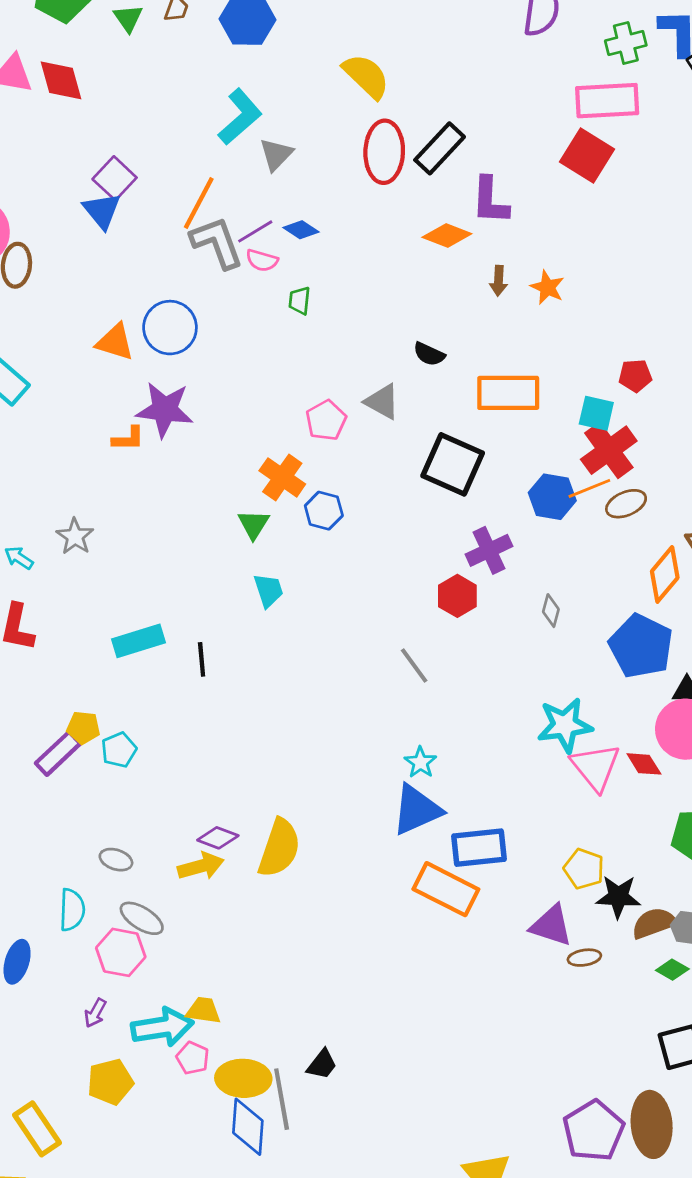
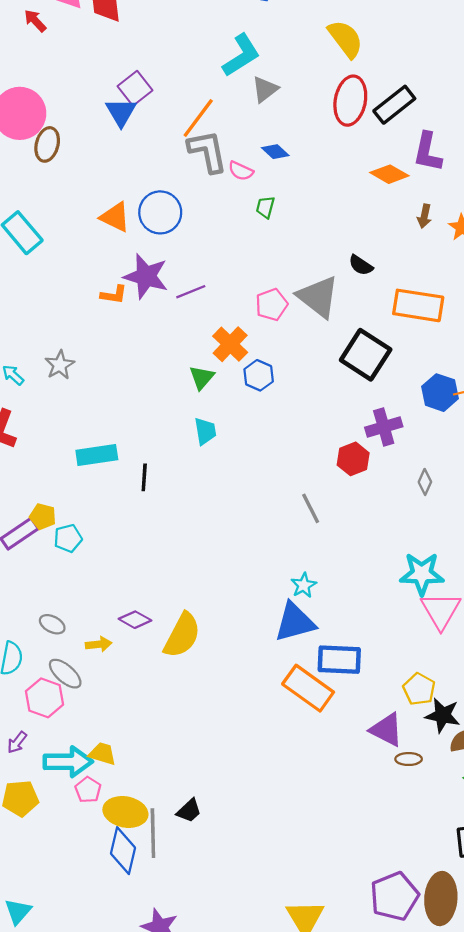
purple line: (255, 231) -> (191, 292), moved
gray triangle: (382, 402) -> (318, 297), size x1.5
yellow arrow: (201, 866) -> (99, 644), moved, size x0.7

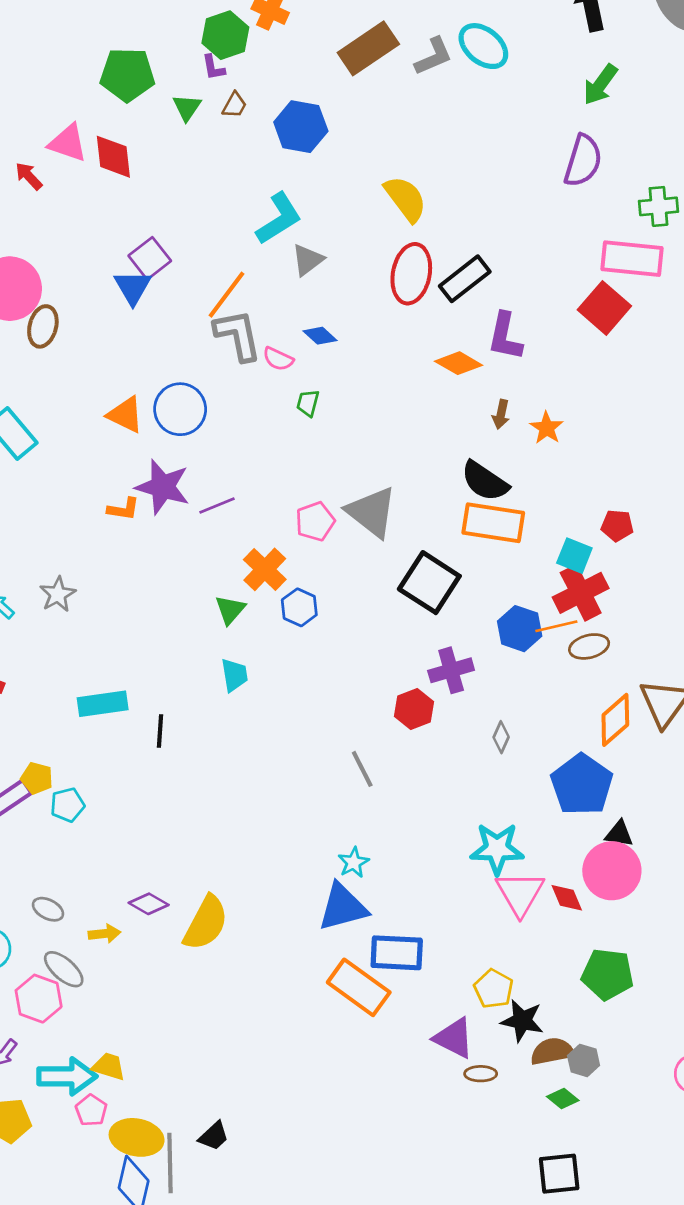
black semicircle: (361, 265) -> (485, 481), moved, size x1.6

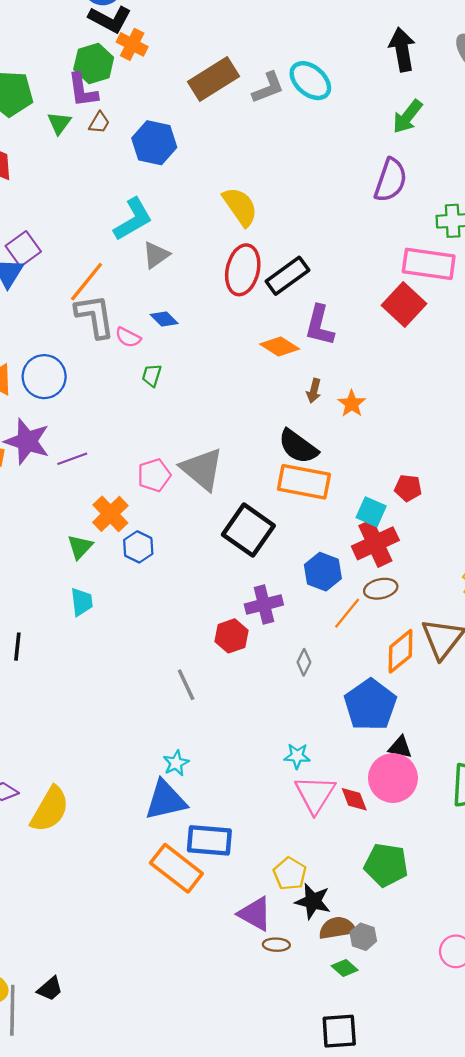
purple L-shape: (213, 67) -> (83, 90), size x1.6
orange line: (556, 626) -> (347, 613), moved, turned -40
cyan star: (497, 849) -> (297, 756), size x0.6

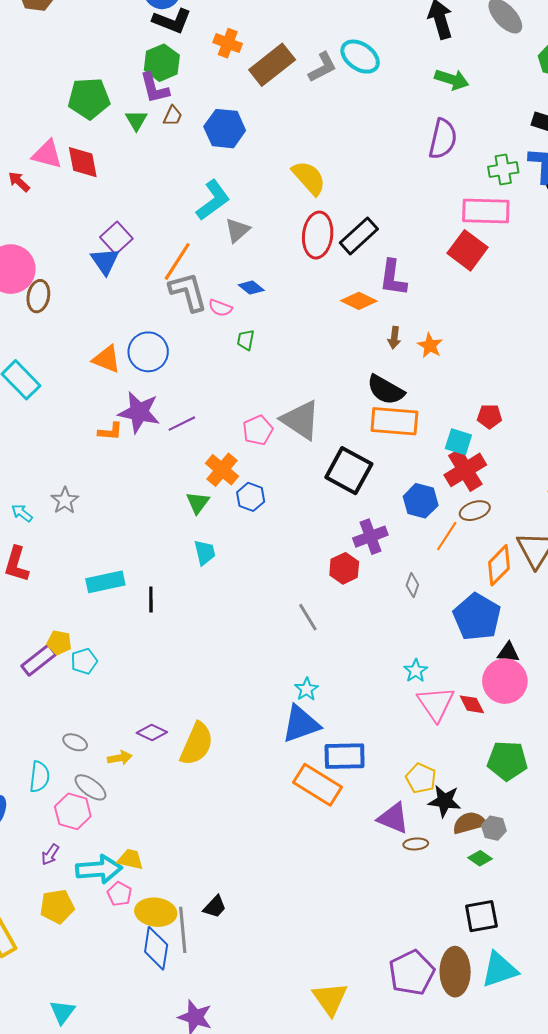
orange cross: (132, 44) -> (228, 43), moved
green arrow: (407, 117) -> (452, 79), turned -104
cyan star: (297, 756) -> (416, 671), turned -30

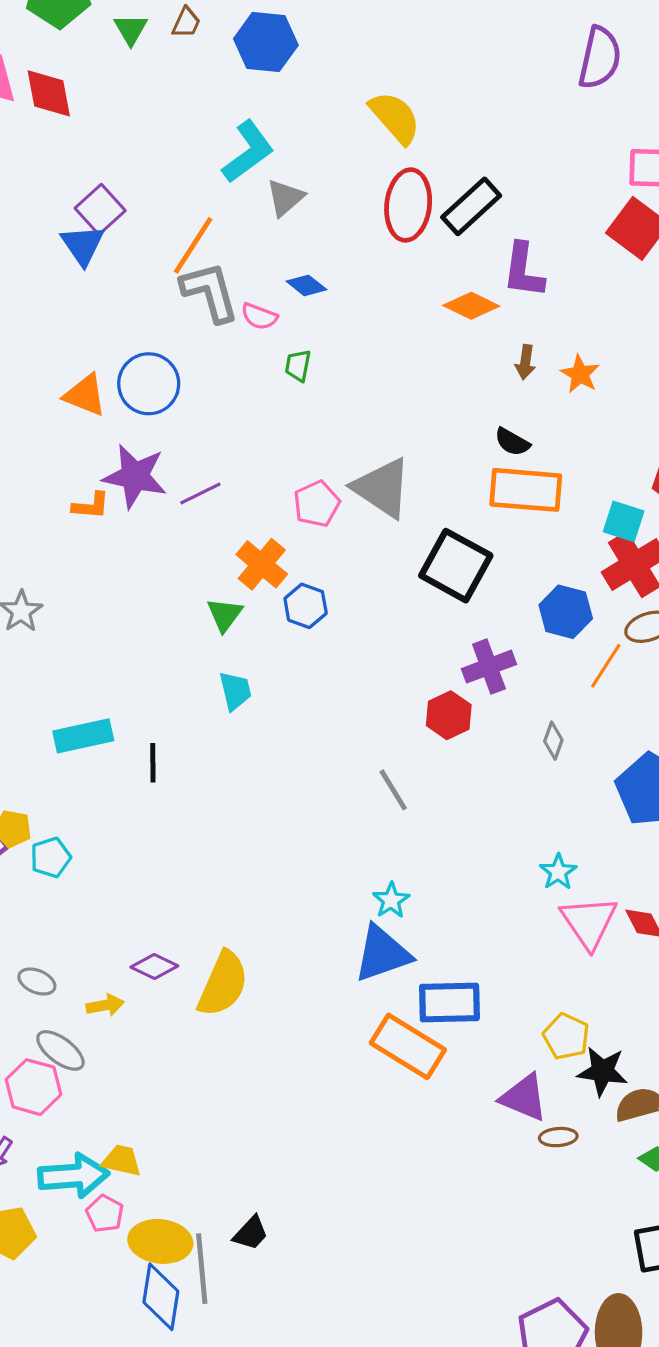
black semicircle: (386, 390) -> (512, 442), size x0.6

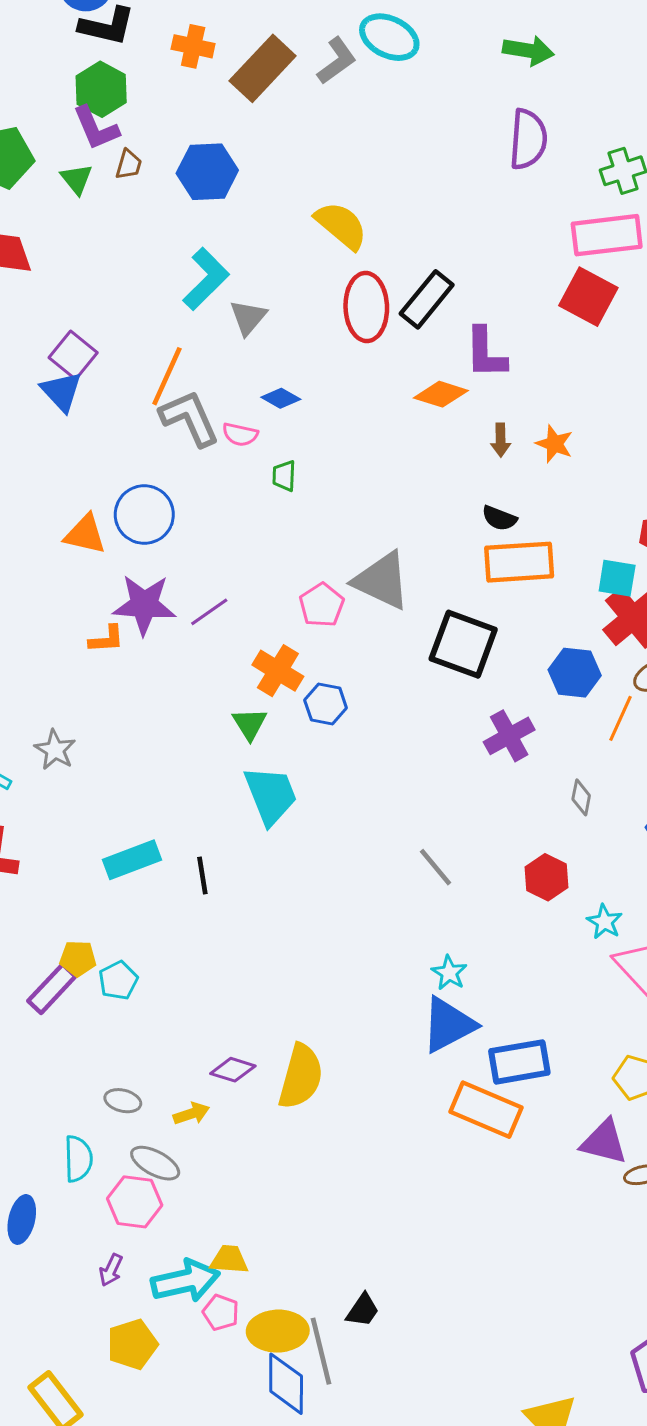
cyan trapezoid: (235, 691) -> (271, 795), size x1.6
red hexagon: (449, 715) -> (547, 877), moved

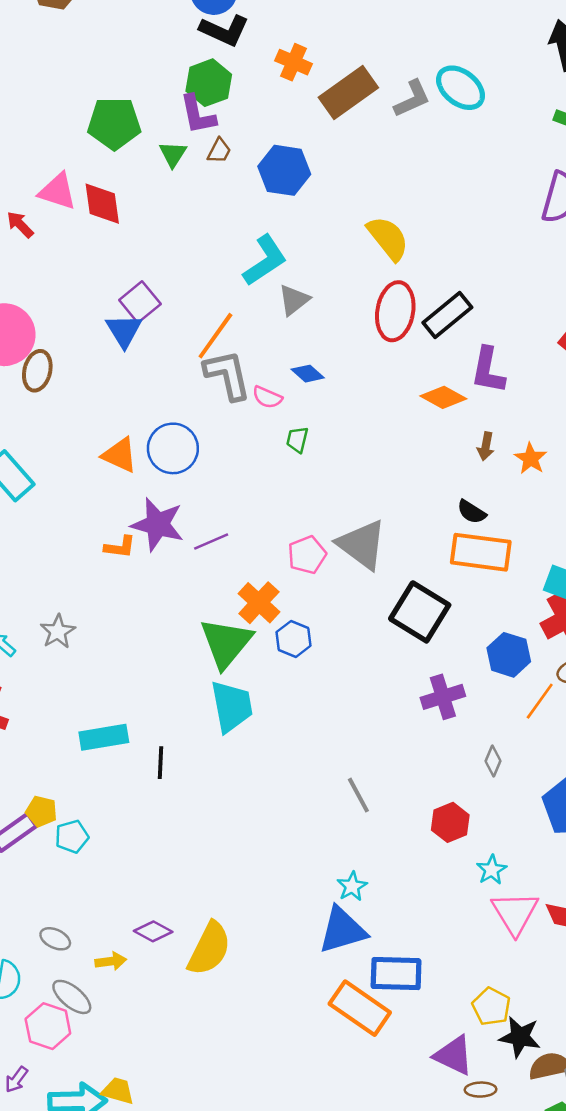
green triangle: (250, 724) -> (226, 643), size x1.8

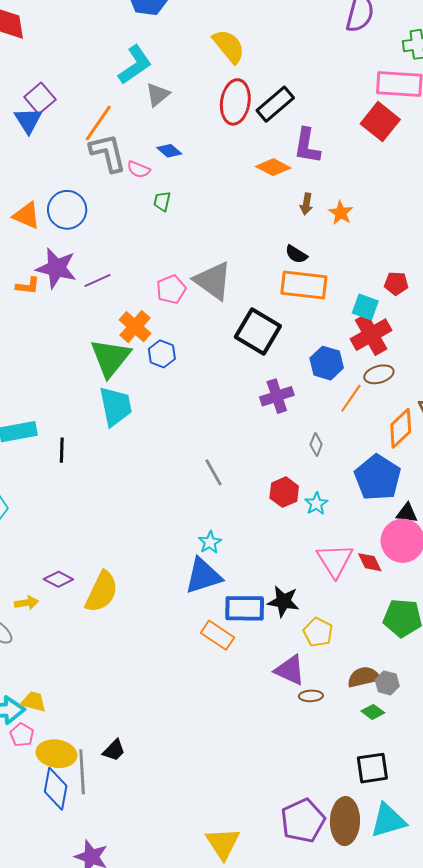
cyan star: (492, 870) -> (316, 504), moved
orange rectangle: (360, 1008) -> (217, 635), size x0.7
black star: (520, 1037) -> (283, 601), moved

